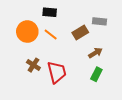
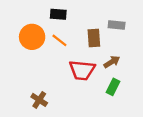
brown rectangle: (80, 33) -> (94, 38), turned -63
brown cross: (33, 65) -> (39, 100), moved
red trapezoid: (57, 72) -> (82, 70), moved, turned 110

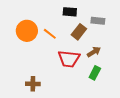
black rectangle: (58, 14) -> (70, 12), moved
brown rectangle: (94, 38) -> (79, 32), turned 42
brown cross: (39, 100) -> (33, 84), turned -32

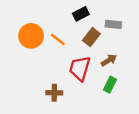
black rectangle: (70, 12) -> (81, 14), turned -32
red trapezoid: (69, 59) -> (80, 68), turned 100
brown cross: (33, 84) -> (54, 93), moved

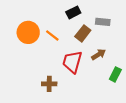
green rectangle: (110, 85) -> (115, 74), moved

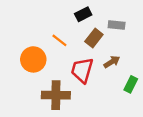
orange circle: (28, 32) -> (33, 59), moved
brown cross: (49, 84) -> (56, 95), size x1.6

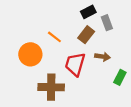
black rectangle: (83, 14) -> (88, 12), moved
gray rectangle: (117, 25) -> (107, 23), turned 64
brown arrow: (112, 62) -> (102, 57), turned 40

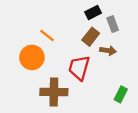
orange line: (54, 37) -> (47, 36), moved
brown arrow: (102, 57) -> (108, 51), moved
green rectangle: (120, 77) -> (121, 94), moved

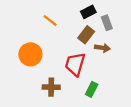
orange line: (47, 36) -> (50, 21), moved
brown cross: (54, 92) -> (51, 87), size x0.7
green rectangle: (121, 94) -> (92, 89), moved

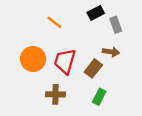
brown rectangle: (86, 35) -> (93, 68), moved
red trapezoid: (75, 64) -> (65, 61), moved

